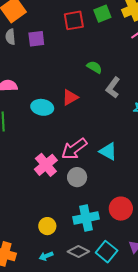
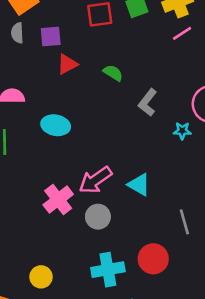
green semicircle: (94, 67) -> (113, 73), moved
red triangle: (70, 97) -> (67, 64), moved
yellow circle: (47, 226) -> (41, 277), moved

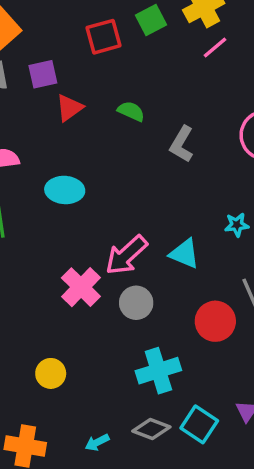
cyan star: (182, 131) -> (237, 225), moved
red circle: (153, 259) -> (215, 321), moved
yellow circle: (41, 277) -> (51, 373), moved

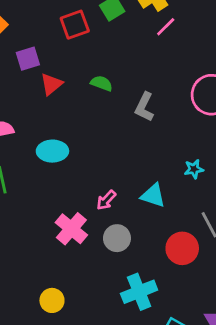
pink arrow: (126, 255) -> (106, 200), size x0.6

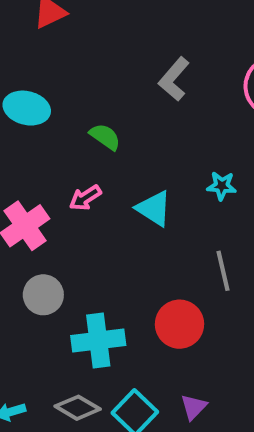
green semicircle: (102, 83) -> (105, 137), moved
gray circle: (117, 238) -> (43, 295), moved
red circle: (182, 248) -> (180, 324), moved

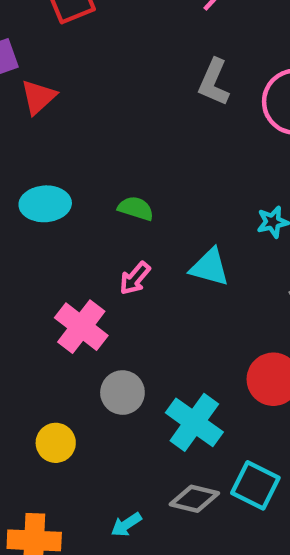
gray L-shape: (174, 79) -> (214, 82), moved
cyan cross: (98, 341) -> (194, 422), turned -30

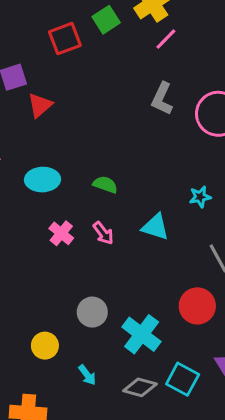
pink arrow: (135, 278) -> (103, 233), turned -80
pink cross: (81, 327) -> (61, 233), moved, size x0.7
cyan arrow: (126, 525) -> (87, 375), moved, turned -95

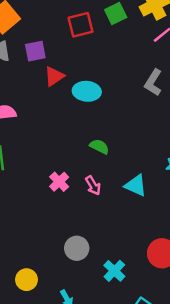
cyan ellipse: (42, 180) -> (87, 91), moved
cyan cross: (142, 334) -> (114, 271), size x0.7
yellow circle: (45, 346) -> (26, 280), moved

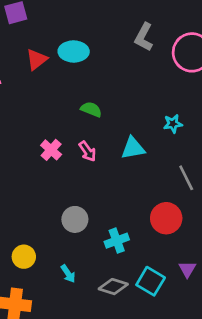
red triangle: (54, 76) -> (37, 60), moved
cyan triangle: (136, 185) -> (133, 148), turned -30
cyan cross: (114, 271) -> (117, 241), turned 30

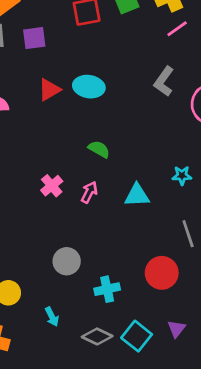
pink arrow: (87, 151) -> (89, 192), turned -125

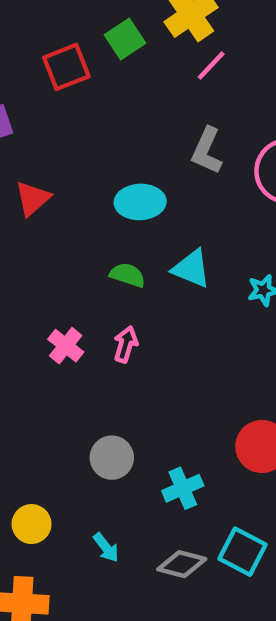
cyan ellipse: (89, 87) -> (140, 202), moved
cyan triangle: (137, 195) -> (191, 269), moved, turned 36

